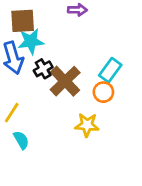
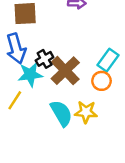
cyan star: (31, 41) -> (30, 74), moved
cyan semicircle: (21, 140) -> (61, 113), moved, size x1.5

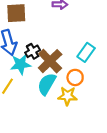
orange circle: (101, 81) -> (75, 77), moved
cyan semicircle: (61, 113) -> (47, 84), moved, turned -120

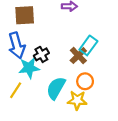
cyan rectangle: (86, 52) -> (88, 45), moved
brown cross: (50, 61) -> (78, 56), moved, size x0.7

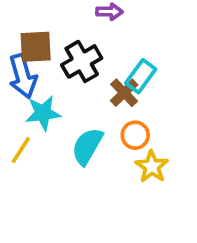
brown square: (25, 15) -> (36, 47), moved
black cross: (41, 54) -> (82, 61), moved, size x1.5
yellow star: (77, 100) -> (152, 166), moved, turned 30

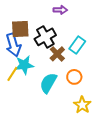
brown cross: (124, 93) -> (57, 54), moved
yellow line: (21, 150) -> (12, 74), moved
yellow star: (152, 166) -> (82, 105), moved

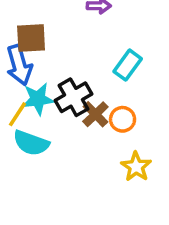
black cross: (45, 37) -> (73, 97), moved
brown cross: (57, 54) -> (95, 114), moved
cyan semicircle: (48, 83) -> (31, 143), moved, turned -100

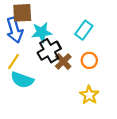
cyan star: (38, 99) -> (42, 32), moved
orange circle: (123, 119) -> (89, 60), moved

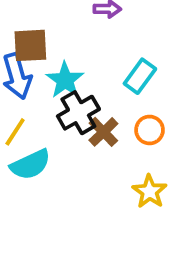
cyan star: (42, 32) -> (65, 80), turned -30
cyan semicircle: (22, 80) -> (30, 165), turned -45

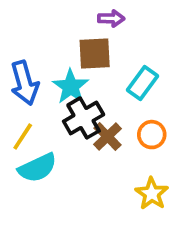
brown square: (30, 45) -> (95, 53), moved

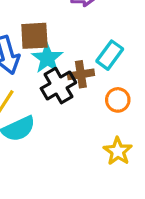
brown square: (95, 53) -> (34, 36), moved
brown cross: (107, 136) -> (81, 74), moved, turned 35

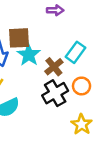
brown cross: (81, 74) -> (54, 67), turned -30
black cross: (58, 86) -> (55, 93), moved

